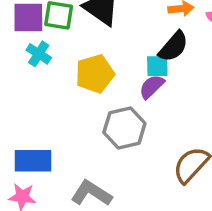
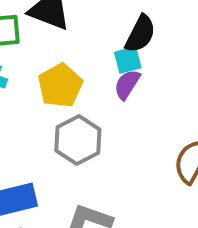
gray hexagon: (124, 128) -> (78, 140), moved

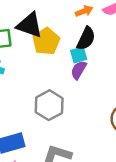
yellow pentagon: (60, 86) -> (46, 41), moved

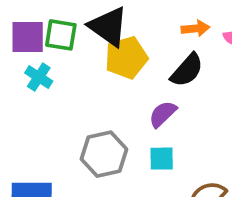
cyan square: (79, 55) -> (162, 159), moved

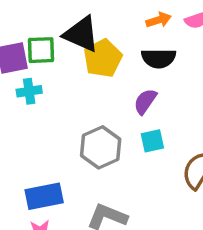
black semicircle: (187, 70) -> (159, 58), turned 60
cyan cross: (39, 77) -> (29, 91), turned -30

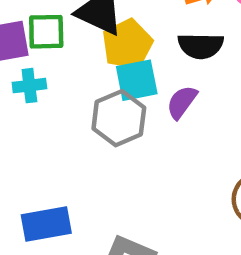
cyan square: (152, 141) -> (137, 80), moved, size x1.4
gray hexagon: (101, 147) -> (119, 118), moved

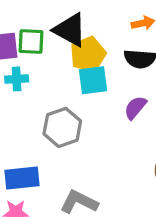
purple semicircle: (182, 102) -> (135, 108), moved
gray hexagon: (119, 118) -> (62, 127), moved

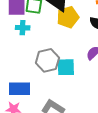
cyan square: (93, 80) -> (66, 67), moved

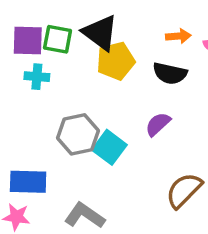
cyan square: (66, 67) -> (109, 147), turned 36

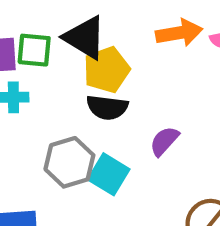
orange arrow: (178, 36) -> (179, 33), size x1.5
black semicircle: (170, 73) -> (107, 107), moved

